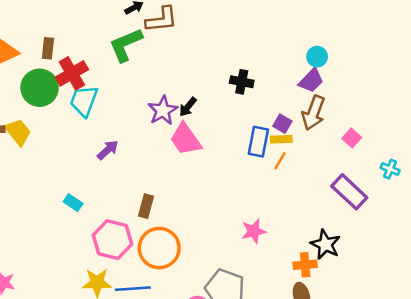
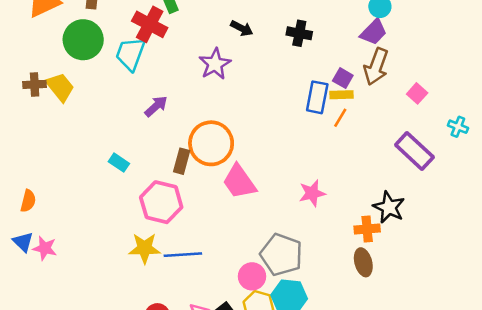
red cross: (72, 73) -> (150, 24), moved, turned -32
black arrow: (188, 107) -> (242, 28), moved, turned -102
pink trapezoid: (185, 139) -> (239, 182), moved
brown rectangle: (146, 206) -> (182, 161), moved
orange circle: (159, 248) -> (211, 143), moved

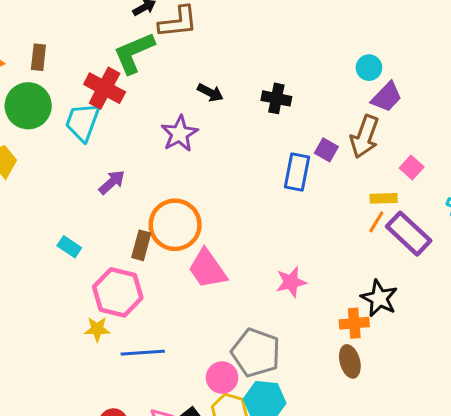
purple trapezoid: (374, 32) -> (387, 97), moved
yellow rectangle: (342, 95) -> (384, 198), moved
orange line: (340, 118) -> (376, 222), moved
yellow star: (145, 248) -> (97, 329), moved, size x0.7

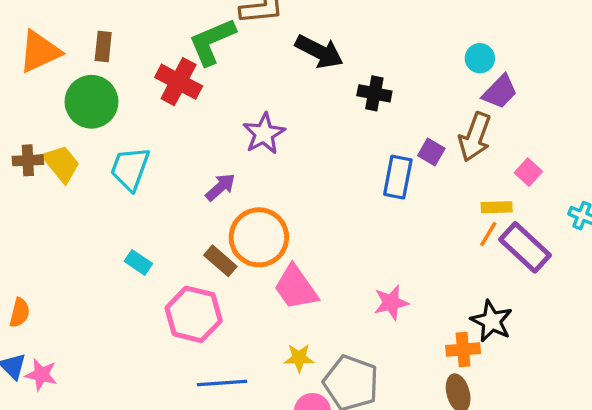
black arrow: (210, 93) -> (319, 52), moved, size x1.6
cyan trapezoid: (83, 122) -> (130, 169), moved
purple arrow: (112, 182) -> (220, 187), moved
brown rectangle: (141, 245) -> (220, 261), turned -64
yellow star: (97, 329) -> (299, 358), moved

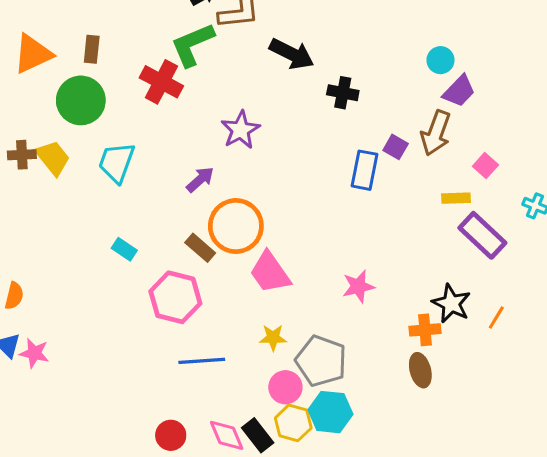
orange line: (488, 234) -> (496, 317), moved

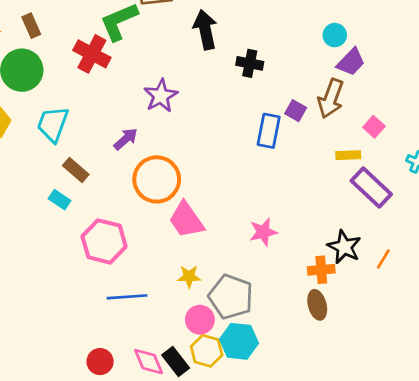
brown rectangle: (92, 49) -> (31, 26), turned -30
black arrow: (292, 54) -> (205, 30), turned -129
brown rectangle: (200, 248) -> (76, 170), moved

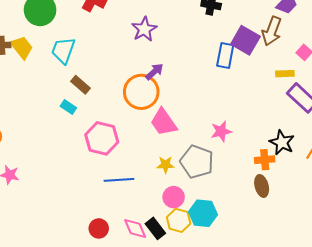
purple square: (296, 111) -> (245, 40), size x1.8
purple arrow: (126, 139) -> (154, 72), moved
gray pentagon: (231, 297) -> (197, 162), moved

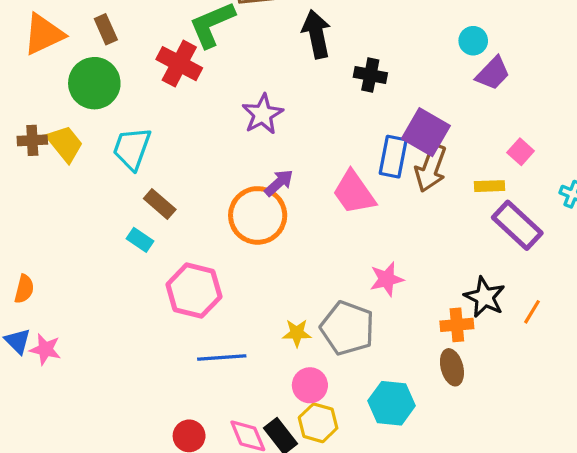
brown arrow: (272, 31) -> (431, 168), moved
pink trapezoid: (163, 122) -> (354, 193), moved
cyan hexagon: (203, 213) -> (392, 403), moved

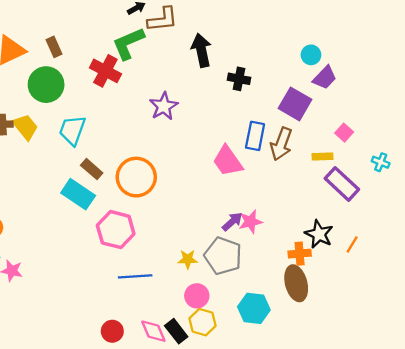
purple square: (426, 132) -> (295, 104), moved
purple arrow: (279, 183) -> (232, 222), moved
orange circle: (258, 215) -> (136, 177), moved
cyan rectangle: (140, 240) -> (78, 194), size x1.8
brown ellipse: (452, 367) -> (296, 283), size x1.4

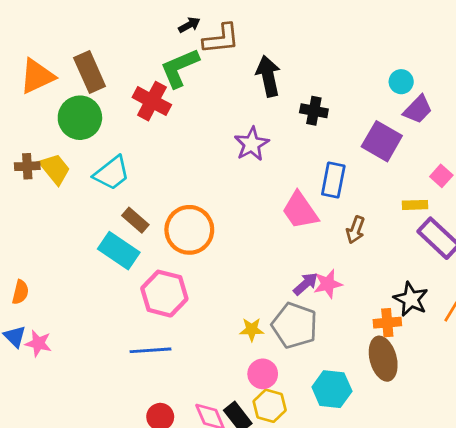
brown rectangle: (54, 47) -> (90, 72), size x1.6
purple star: (164, 106) -> (252, 144), moved
cyan trapezoid: (72, 130) -> (112, 173), turned -148
brown arrow: (281, 144) -> (355, 230), moved, size x0.7
blue line: (135, 276) -> (151, 350), moved

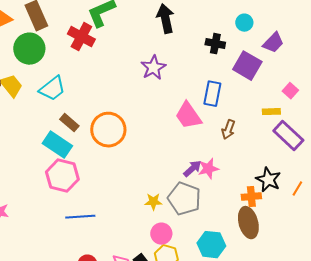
cyan circle: (401, 82) -> (244, 23), moved
black cross: (314, 111) -> (215, 44), moved
pink hexagon: (164, 294) -> (62, 176), moved

